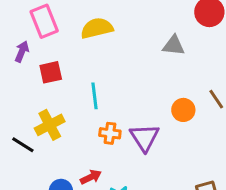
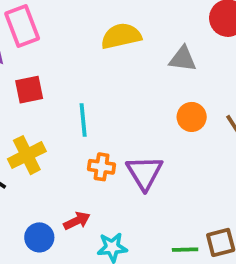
yellow semicircle: (97, 28) -> (121, 36), moved
orange circle: (183, 110) -> (192, 117), moved

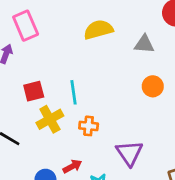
red square: (29, 90) -> (34, 91), moved
yellow cross: (27, 155) -> (50, 119), moved
purple triangle: (144, 173) -> (129, 153), moved

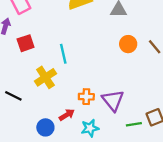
red square: (34, 91) -> (26, 43), moved
orange cross: (89, 126) -> (86, 97), moved

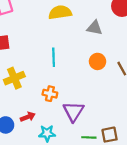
cyan line: (63, 54) -> (54, 57), moved
orange cross: (86, 97) -> (50, 94), moved

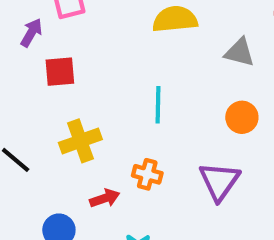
purple triangle: (73, 112) -> (219, 181), moved
red arrow: (28, 117) -> (105, 198), moved

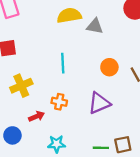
gray triangle: (240, 52) -> (95, 26), moved
purple triangle: (219, 181) -> (99, 103), turned 35

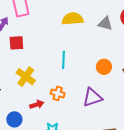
gray triangle: (95, 26) -> (105, 24), moved
yellow cross: (21, 86) -> (26, 77), turned -36

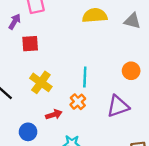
cyan line: (64, 60) -> (85, 77), moved
orange cross: (58, 93) -> (78, 102), turned 32

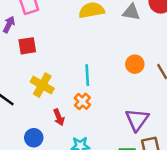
purple triangle: (118, 106) -> (137, 120), moved, turned -30
red arrow: (54, 115) -> (59, 117), turned 91

